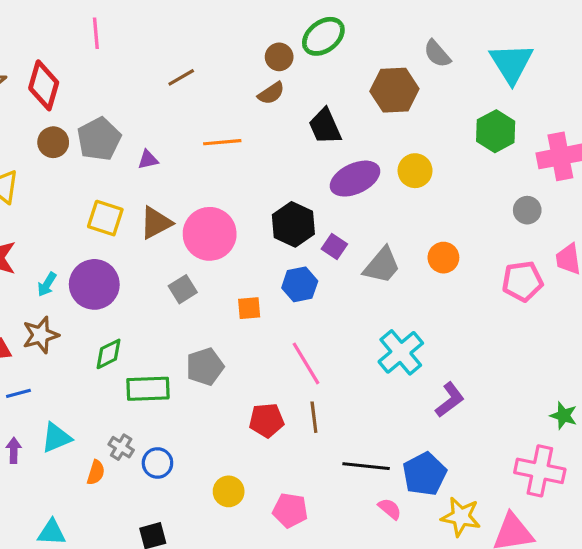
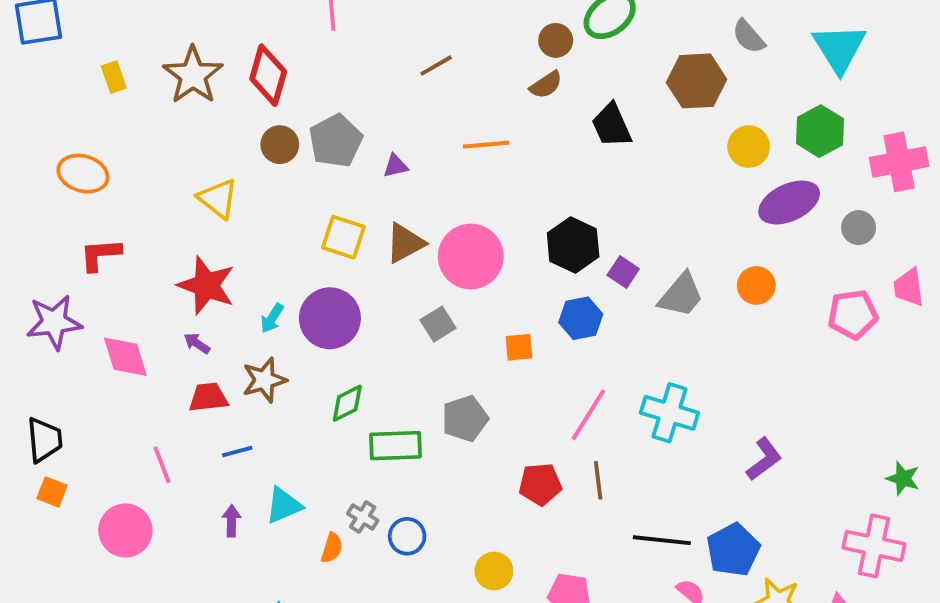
yellow circle: (415, 171) -> (749, 147), moved
purple ellipse: (355, 179) -> (789, 203), moved
cyan cross: (401, 352) -> (669, 413), moved, turned -33
pink line: (306, 363) -> (588, 415), turned 63

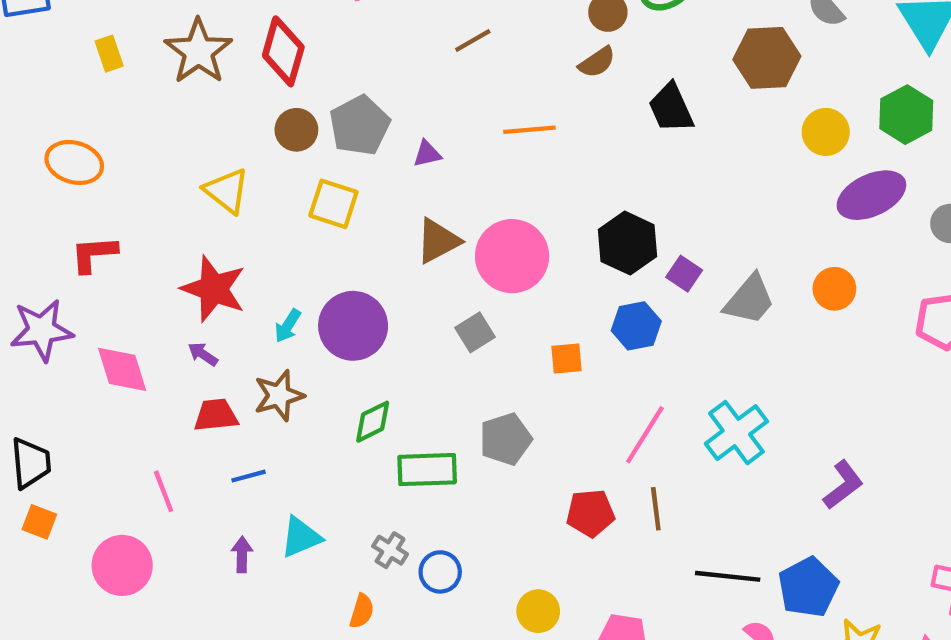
yellow square: (343, 237) -> (333, 204), moved
cyan cross: (669, 413) -> (736, 433), turned 36
orange semicircle: (332, 548) -> (362, 611), moved

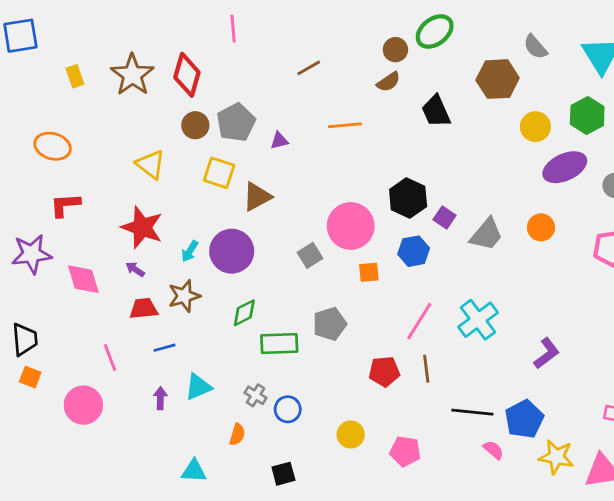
brown triangle: (438, 241) -> (257, 197), moved
pink circle: (512, 256) -> (351, 226), moved

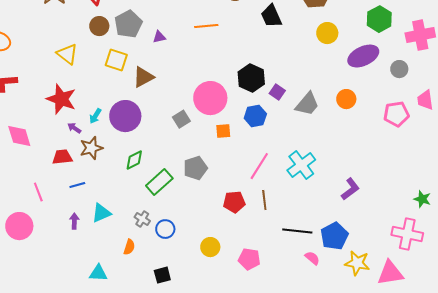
yellow circle: (535, 127) -> (327, 33), moved
purple arrow: (135, 269) -> (74, 128), moved
green rectangle: (279, 344) -> (159, 182), turned -40

